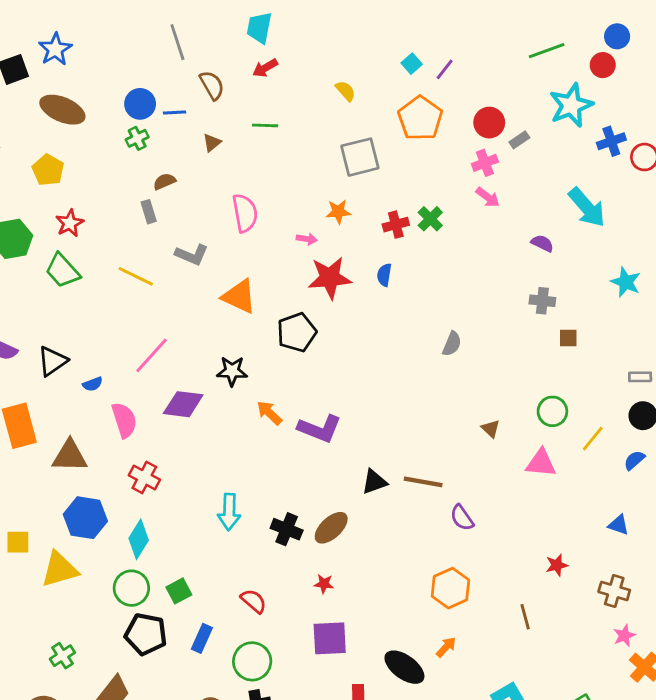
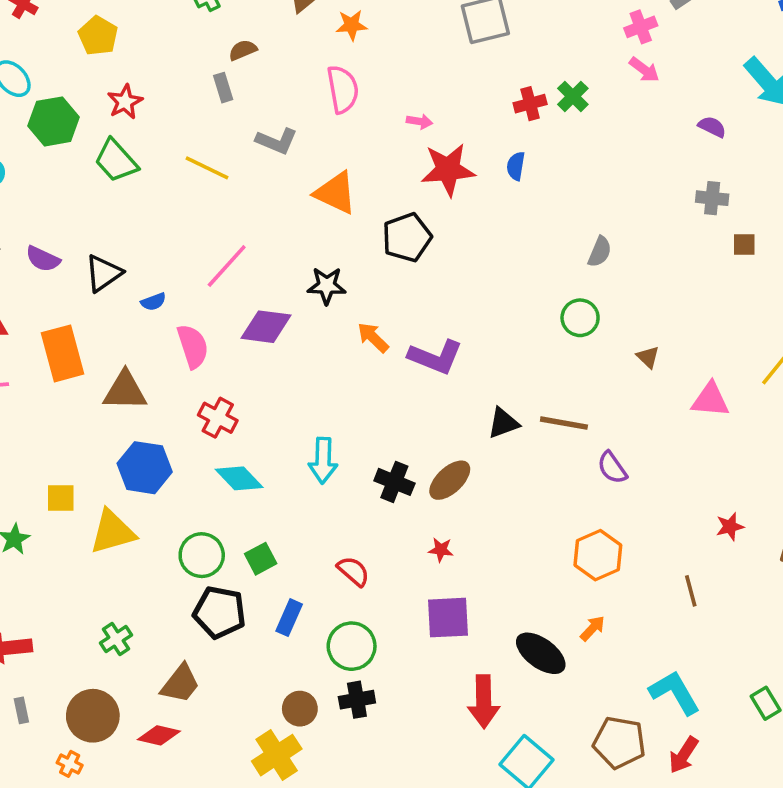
orange star: (338, 212) -> (352, 25), moved
green circle: (552, 411) -> (580, 318), moved
cyan diamond: (139, 539) -> (239, 478), moved, turned -75

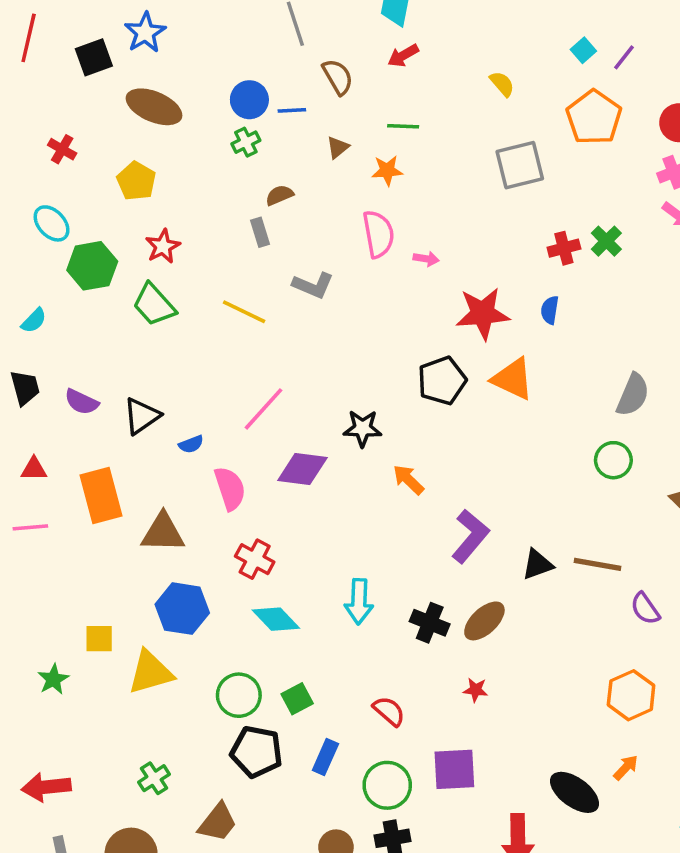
pink arrow: (419, 121) -> (426, 259), moved
orange triangle: (336, 193) -> (513, 379), moved
gray semicircle: (600, 252) -> (633, 395), size x1.4
purple L-shape: (435, 357) -> (470, 536), moved, turned -72
purple square: (448, 618) -> (454, 769), moved

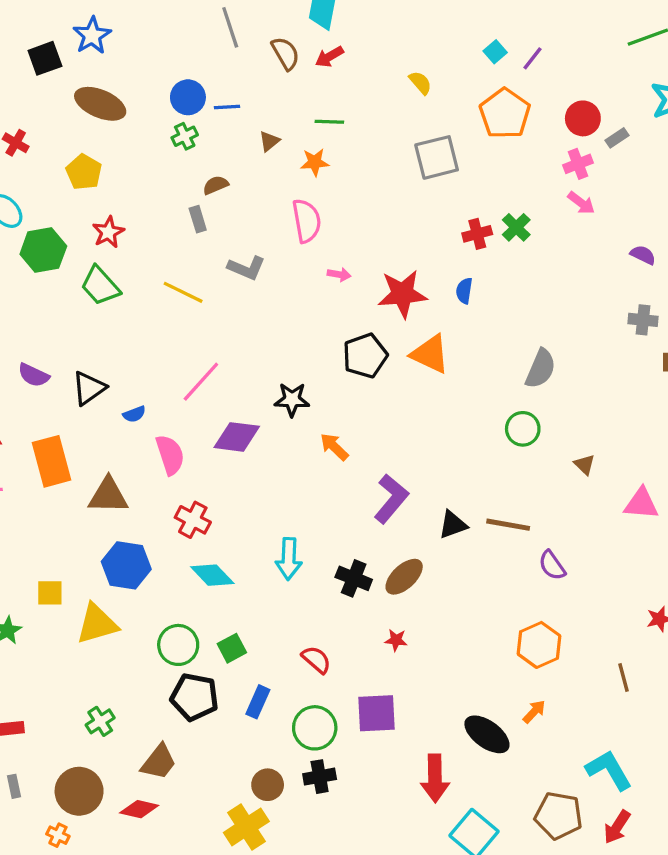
brown semicircle: (338, 77) -> (285, 53), moved
pink arrow: (426, 259) -> (339, 274), moved

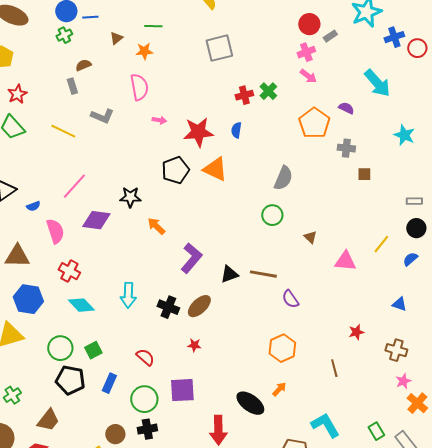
orange pentagon: (505, 114) -> (314, 123), moved

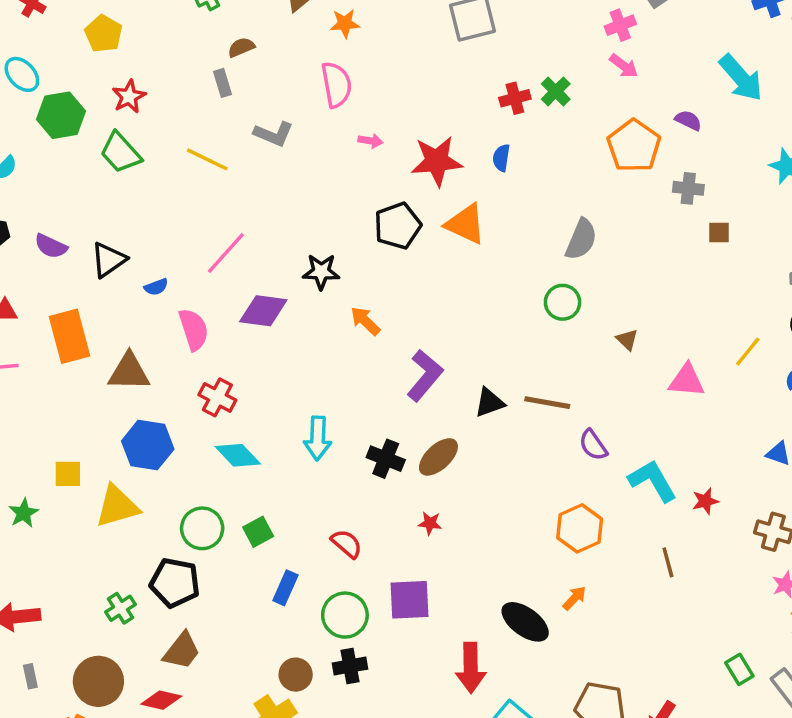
black pentagon: (70, 380) -> (175, 583), moved
cyan L-shape: (325, 425) -> (653, 481), moved

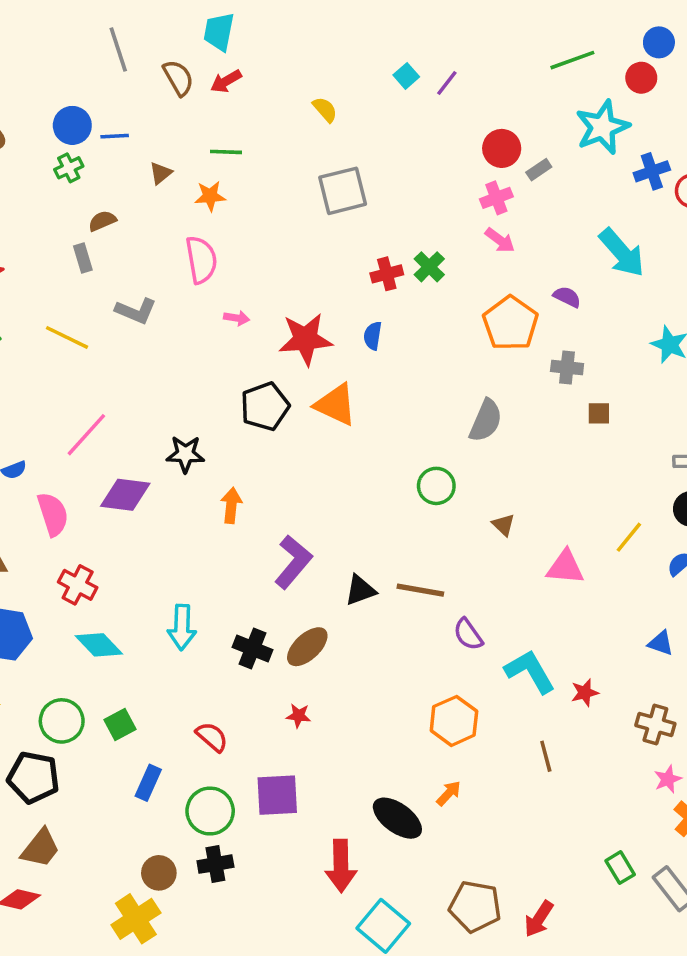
gray semicircle: (581, 239) -> (486, 421), moved
orange arrow: (365, 321) -> (231, 505), turned 52

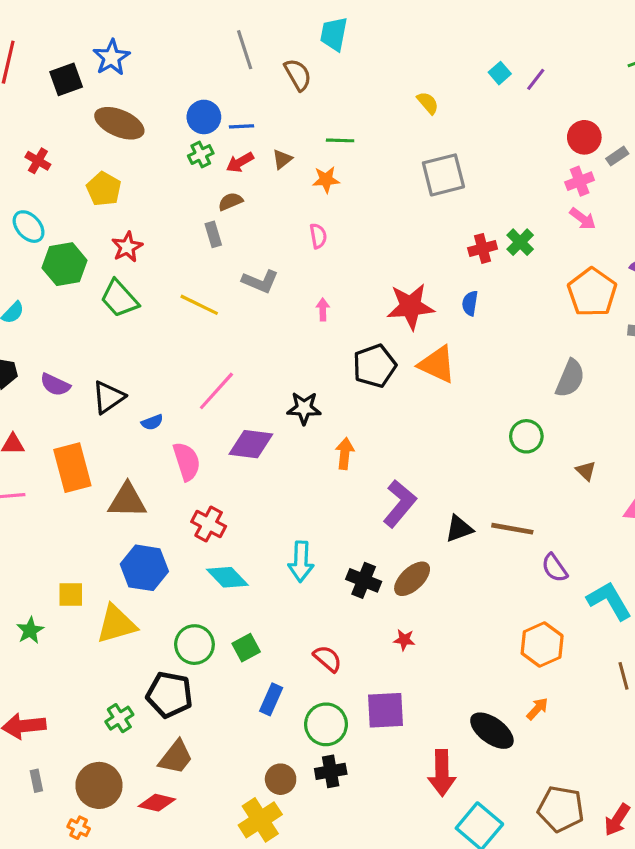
red arrow: (226, 81) -> (240, 162), moved
pink semicircle: (201, 260) -> (318, 236), size x0.6
pink arrow: (237, 318) -> (323, 310), moved, turned -100

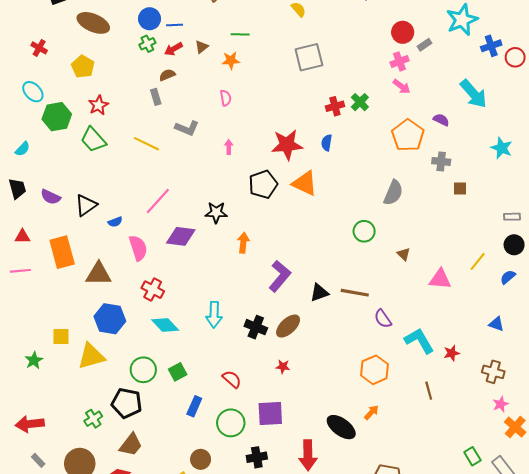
black cross: (331, 771) -> (257, 457), moved
gray rectangle: (36, 781) -> (38, 460), turned -32

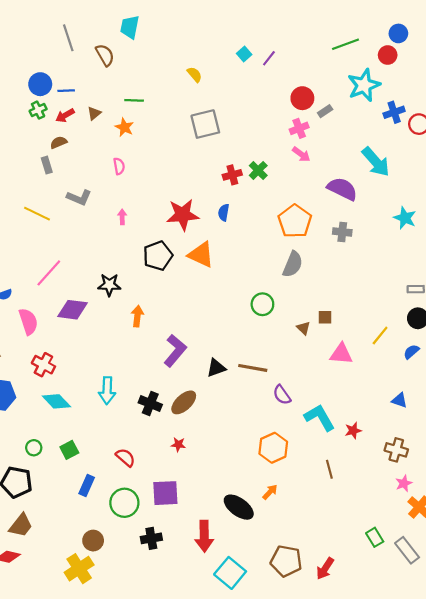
orange star: (231, 60) -> (124, 127), turned 30
purple semicircle: (441, 120) -> (342, 189), size x1.8
orange pentagon: (408, 135) -> (295, 221), moved
brown square: (460, 189) -> (325, 317), moved
green circle: (143, 370) -> (34, 448), size x0.6

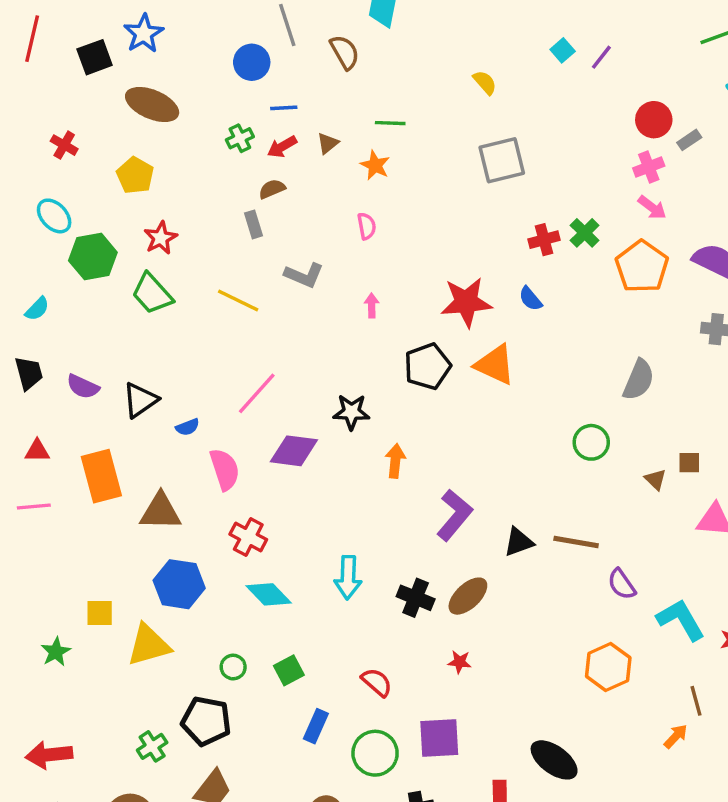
blue circle: (40, 84) -> (252, 62), moved
blue semicircle: (224, 213) -> (530, 299), turned -49
orange pentagon: (295, 221) -> (642, 267), moved
orange arrow: (270, 492) -> (676, 736), moved

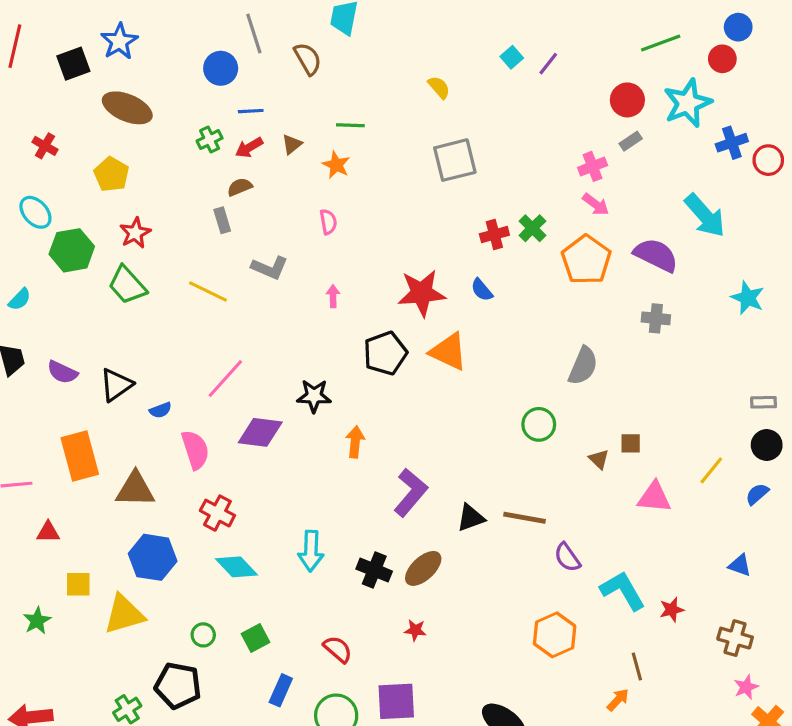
red circle: (654, 120) -> (627, 100), moved
red triangle: (37, 451) -> (48, 532), moved

